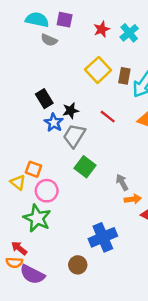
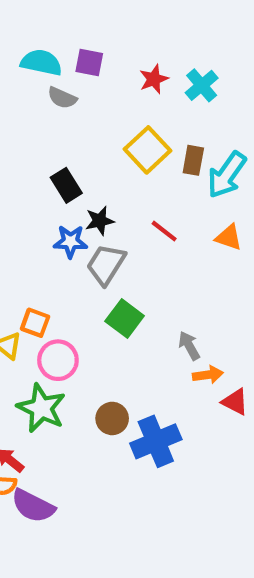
black rectangle: (44, 99) -> (66, 185), moved
blue star: (54, 123) -> (70, 242), turned -30
brown circle: (78, 265) -> (112, 418), moved

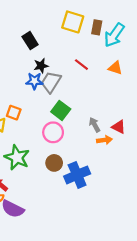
yellow square: (148, 150) -> (73, 22), turned -30
black star: (100, 221) -> (41, 66), moved
blue star: (70, 242) -> (34, 81), moved
pink circle: (58, 360) -> (53, 132), moved
red triangle: (235, 402) -> (119, 127), moved

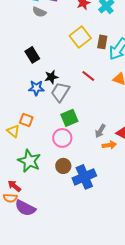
yellow square: (73, 22) -> (80, 37), turned 35
black rectangle: (30, 41) -> (32, 55), moved
blue star: (34, 81) -> (36, 88), moved
green square: (61, 110) -> (69, 118), turned 30
gray arrow: (95, 125) -> (100, 131), turned -120

